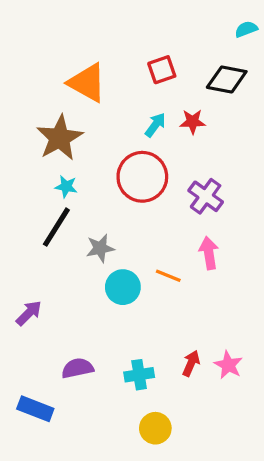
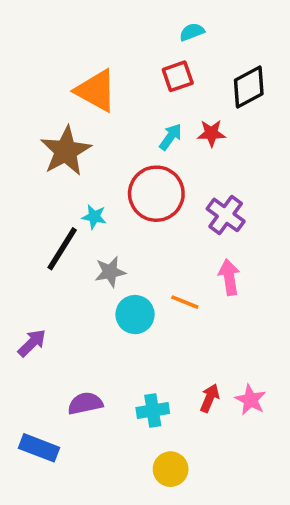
cyan semicircle: (246, 29) -> (192, 32), moved
black diamond: (227, 79) -> (249, 87), turned -39
cyan star: (66, 187) -> (94, 217), moved

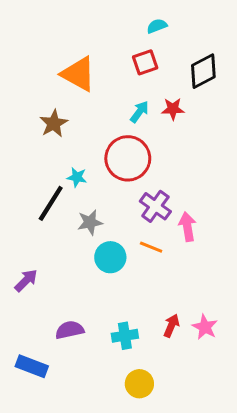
brown star: (66, 151) -> (54, 123), size x0.7
purple cross: (226, 215) -> (155, 206), moved

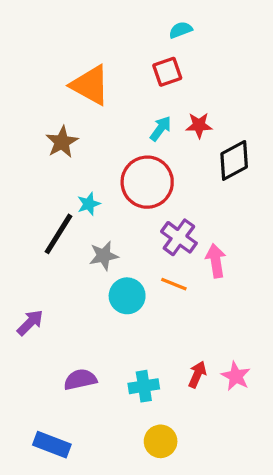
black diamond: (203, 71) -> (234, 160), moved
cyan star: (77, 177) -> (89, 204), turned -30
blue rectangle: (32, 366) -> (52, 445), moved

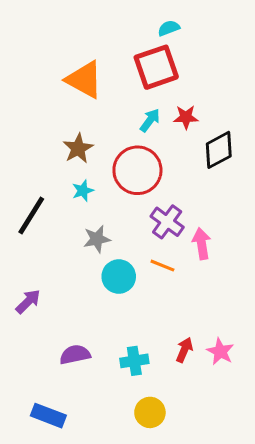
red square: (167, 72) -> (156, 67), size x1.6
brown star: (62, 142) -> (78, 148), moved
black line: (59, 234) -> (31, 216), moved

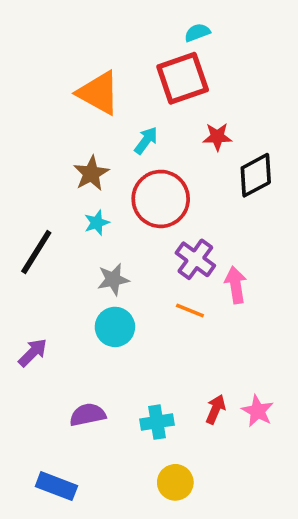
cyan arrow: (150, 120) -> (146, 140), moved
cyan circle: (119, 277) -> (115, 327), moved

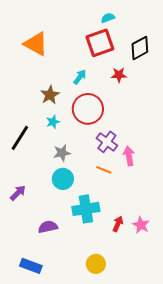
orange triangle: (99, 93) -> (36, 44), moved
black diamond: (256, 175) -> (140, 48), moved
cyan cross: (157, 422) -> (86, 209), moved, size x1.5

